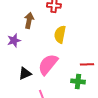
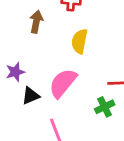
purple star: (14, 40) -> (15, 72), moved
green cross: (78, 81) -> (105, 107), turned -32

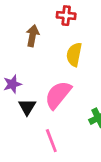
black triangle: (31, 96) -> (27, 107), turned -36

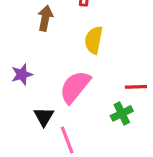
black triangle: (27, 107) -> (44, 117), moved

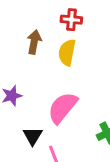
yellow semicircle: (94, 40) -> (67, 52), moved

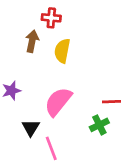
red cross: (71, 20) -> (51, 18), moved

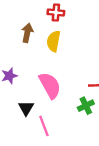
red cross: (51, 18) -> (56, 13), moved
pink semicircle: (58, 102) -> (50, 85), turned 112

